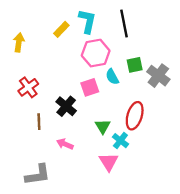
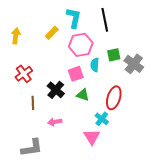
yellow rectangle: (61, 29) -> (52, 33), moved
cyan semicircle: (112, 77) -> (95, 65), turned 32
green triangle: (103, 126) -> (83, 95), moved, turned -40
pink arrow: (65, 144) -> (55, 122), turned -32

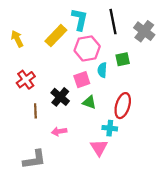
yellow rectangle: (52, 33) -> (56, 36), size x1.5
yellow arrow: (16, 36) -> (17, 39), turned -35
gray cross: (134, 64) -> (144, 31), moved
cyan cross: (102, 119) -> (110, 128), turned -32

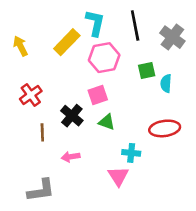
cyan semicircle: (102, 70) -> (166, 83), moved
red ellipse: (123, 106) -> (165, 128), moved, turned 65

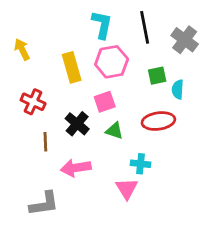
yellow rectangle: (67, 42) -> (72, 67), moved, turned -60
red cross: (31, 95) -> (33, 102), turned -30
red ellipse: (165, 128) -> (158, 121), moved
pink arrow: (71, 157) -> (76, 168), size x1.5

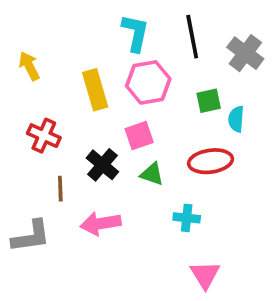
pink triangle: (127, 189) -> (205, 275), moved
gray L-shape: (44, 204) -> (31, 236), moved

